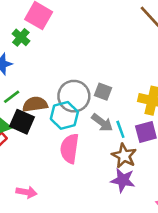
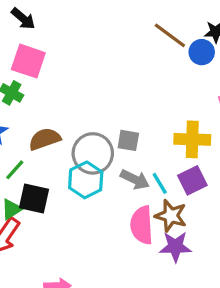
brown semicircle: (35, 104) -> (45, 139), moved
pink semicircle: (70, 149) -> (142, 225), moved

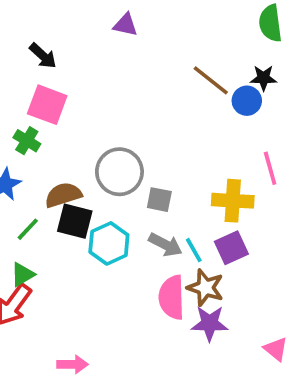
gray circle: (93, 153) -> (119, 172), moved
black square: (34, 198) -> (75, 221), moved

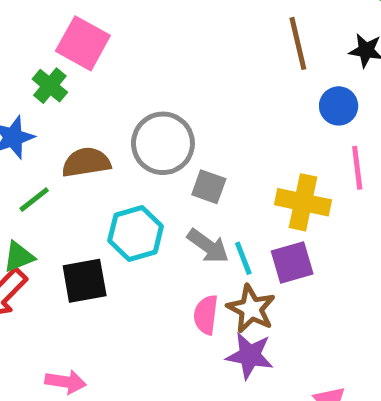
brown line: (211, 80) -> (298, 43), turned 30
blue circle: (247, 101) -> (339, 106), moved
black square: (75, 221) -> (85, 281), moved, turned -33
pink semicircle: (172, 297) -> (206, 315), size x0.7

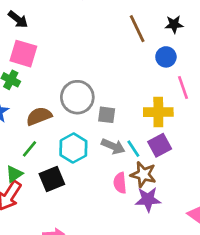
green line: (34, 200) -> (30, 149), moved

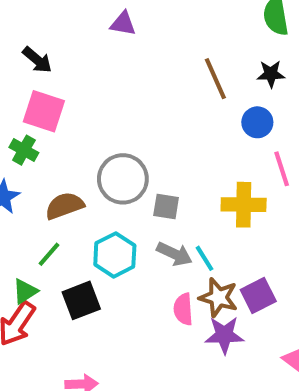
purple square: (160, 145) -> (258, 295), moved

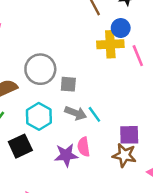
yellow cross: (244, 205) -> (110, 44), moved
purple square: (258, 295) -> (129, 135), turned 30
brown star: (218, 297) -> (124, 155), moved
purple star: (224, 335) -> (66, 155), moved

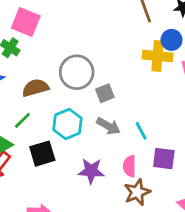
gray square: (68, 84) -> (105, 93), turned -35
cyan line: (94, 114) -> (141, 131), moved
pink semicircle: (84, 147) -> (129, 166), moved
brown star: (124, 155) -> (137, 192), moved, turned 30

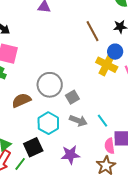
yellow cross: (158, 56) -> (107, 65), turned 30
green line: (22, 120) -> (20, 164), moved
pink semicircle: (129, 166) -> (110, 146), moved

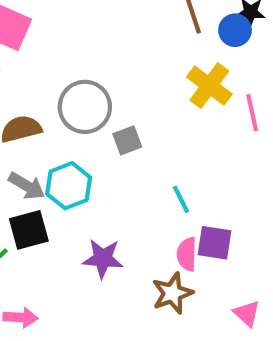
blue circle: (115, 52) -> (235, 30), moved
gray arrow: (78, 121) -> (27, 186), moved

